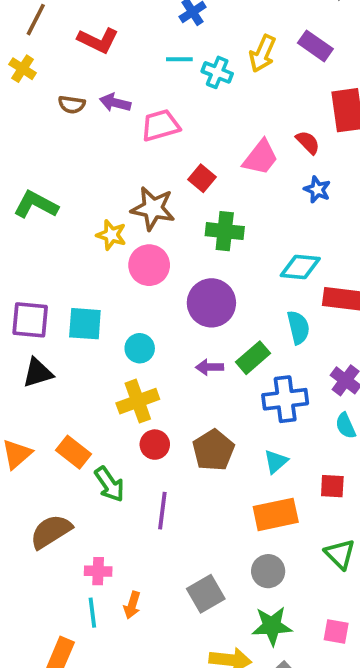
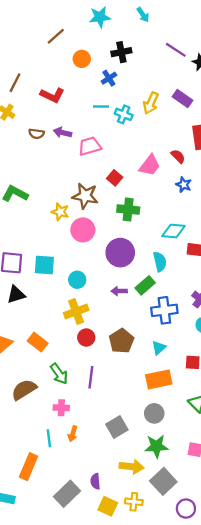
cyan semicircle: (298, 327) -> (160, 262), moved
green arrow: (109, 484) -> (59, 374), moved
pink cross: (98, 571) -> (61, 408), moved

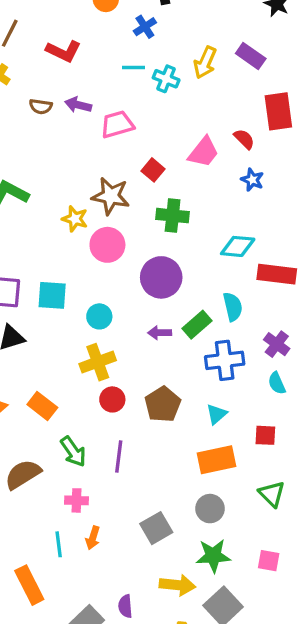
cyan semicircle: (160, 262) -> (233, 307), moved
orange rectangle: (29, 467) -> (29, 585), turned -50

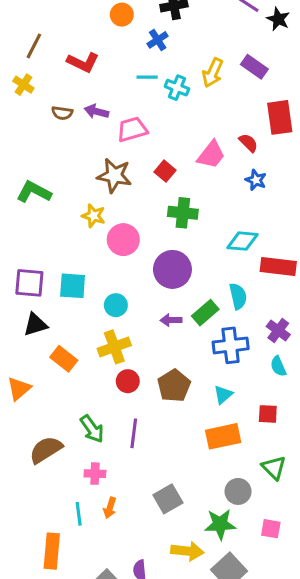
brown star: (111, 196) -> (114, 176), moved
orange rectangle: (42, 406) -> (64, 359), moved
gray circle: (210, 509) -> (238, 491), moved
orange rectangle: (29, 585) -> (52, 551), turned 32

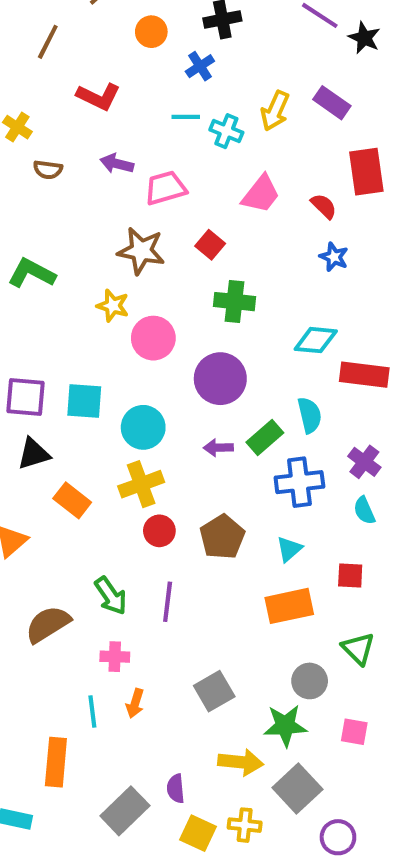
brown line: (34, 46) -> (48, 42), moved
brown semicircle: (62, 113) -> (48, 170), moved
pink trapezoid: (211, 155) -> (261, 194), moved
cyan circle: (116, 305) -> (143, 427), size x1.4

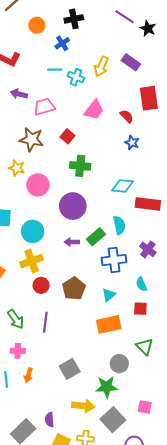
cyan semicircle: (364, 511) -> (142, 284), moved
pink square: (354, 732) -> (145, 407), moved

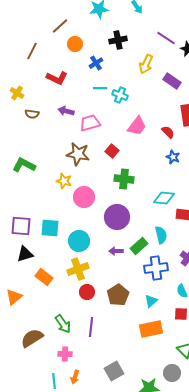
orange circle: (37, 25) -> (75, 44), moved
blue cross: (62, 43) -> (96, 63), moved
yellow arrow: (101, 66) -> (146, 64), moved
gray circle: (119, 364) -> (172, 373), moved

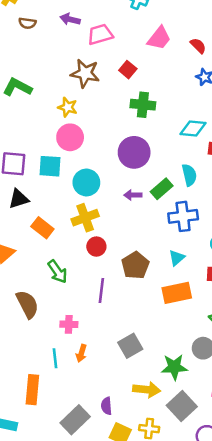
pink circle: (84, 197) -> (70, 137), moved
brown pentagon: (118, 295) -> (135, 265), moved
green arrow: (63, 324) -> (58, 272), moved
brown semicircle: (32, 338) -> (27, 304), turned 95

